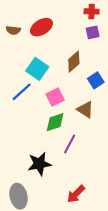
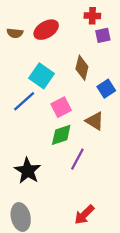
red cross: (92, 11) -> (92, 16), moved
brown diamond: (74, 62) -> (82, 68), turned -35
black star: (39, 164) -> (28, 171), moved, turned -30

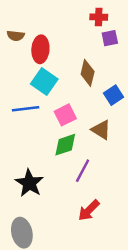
red ellipse: (46, 30) -> (40, 49), moved, turned -55
blue line: (24, 101) -> (26, 109), turned 35
red arrow: (84, 215) -> (89, 210), moved

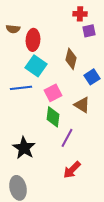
green diamond: (65, 145) -> (53, 117), turned -65

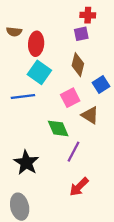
purple square: (89, 31) -> (81, 34), moved
pink square: (53, 93) -> (70, 98), moved
green diamond: (53, 117) -> (58, 128), turned -30

